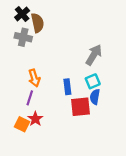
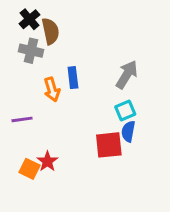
orange arrow: (34, 78) -> (52, 90), moved
blue rectangle: (67, 87) -> (73, 78), moved
purple line: (30, 98) -> (22, 119), moved, turned 64

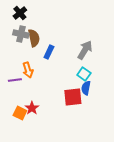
brown semicircle: (50, 31) -> (34, 38), moved
blue rectangle: (73, 78) -> (49, 52), turned 32
orange arrow: (52, 90) -> (28, 70), moved
cyan square: (125, 110) -> (84, 74), turned -32

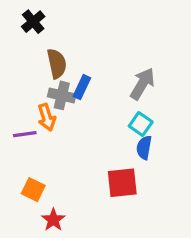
gray cross: (21, 34) -> (62, 95), moved
red square: (73, 97) -> (122, 183), moved
red star: (32, 108) -> (53, 220), moved

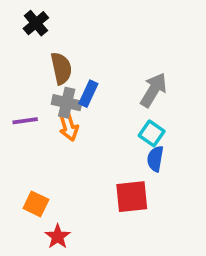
orange arrow: (47, 117) -> (68, 126), moved
purple line: (25, 134) -> (25, 121), moved

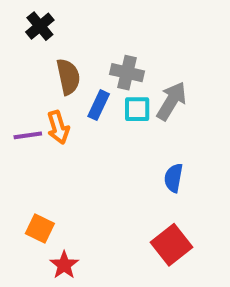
gray cross: (67, 103) -> (127, 73), moved
orange arrow: (68, 126) -> (58, 127), moved
cyan square: (152, 133) -> (137, 109), moved, turned -35
red square: (132, 197) -> (171, 245), moved, turned -32

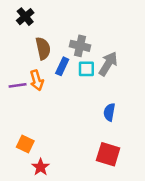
red square: (171, 245) -> (108, 154), turned -35

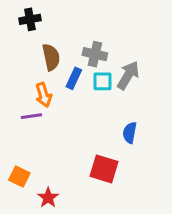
black cross: (25, 17) -> (30, 19), turned 30
purple line: (18, 85) -> (31, 116), moved
orange square: (25, 144) -> (19, 177), moved
red square: (108, 154) -> (104, 169), moved

